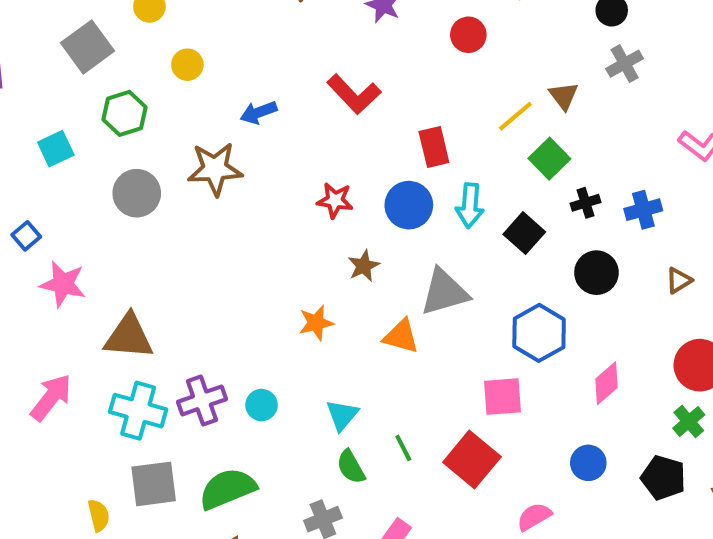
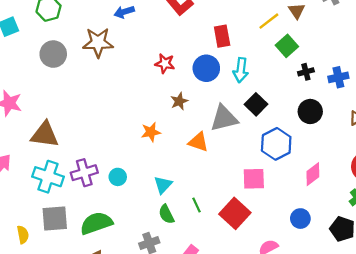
black square: (524, 233) -> (256, 104), moved

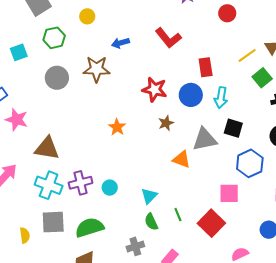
red star: (165, 64) -> (154, 90), size x1.4
black square: (256, 104) -> (233, 128), turned -30
orange star: (151, 132) -> (117, 127), moved, turned -30

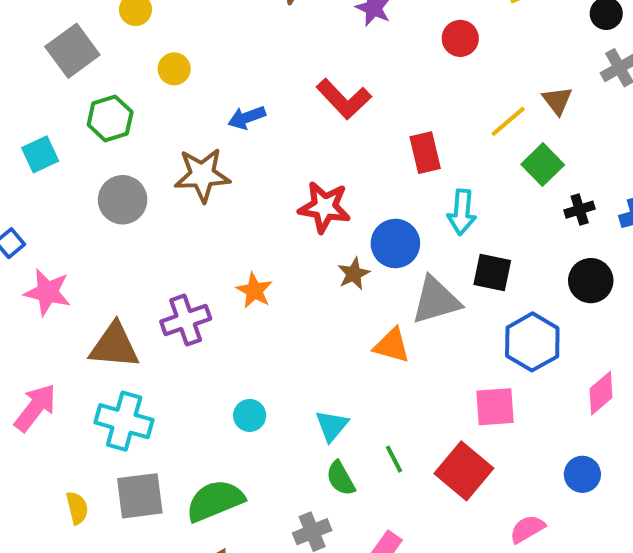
blue circle: (191, 95) -> (395, 243), moved
purple cross: (80, 183) -> (186, 320), moved
yellow semicircle: (25, 235) -> (77, 508), moved

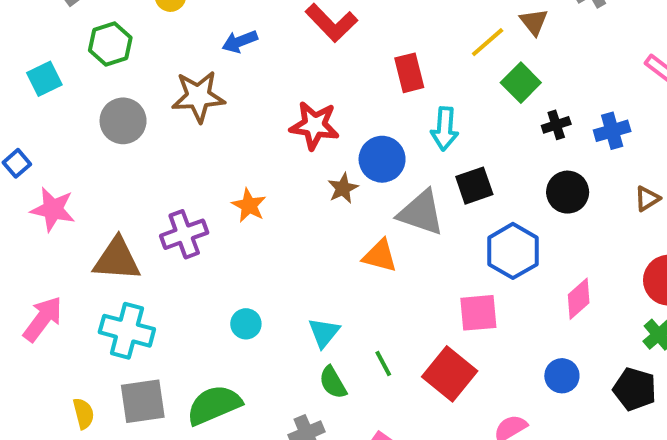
black square: (492, 272) -> (474, 186), turned -30
gray triangle: (436, 300) -> (421, 213), turned 36

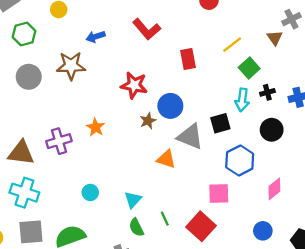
brown triangle: (534, 22) -> (275, 38), moved
cyan arrow: (445, 129) -> (242, 100), moved

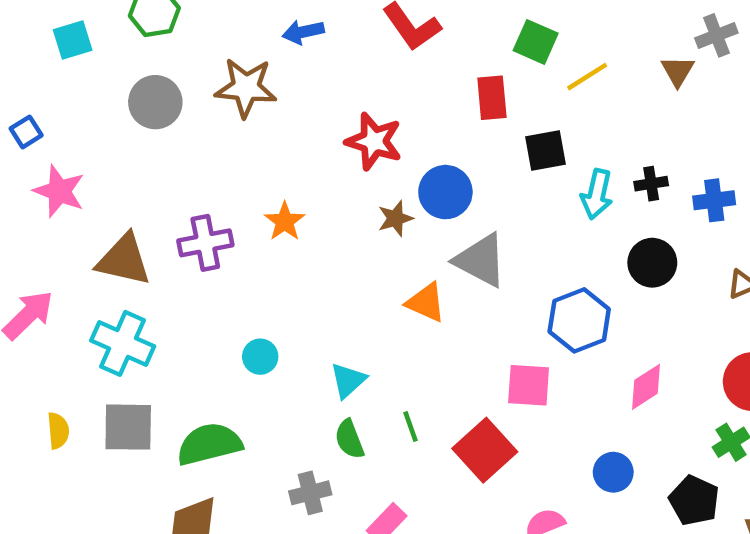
green square: (249, 68) -> (536, 42), moved, turned -30
black square: (220, 123) -> (545, 151), moved

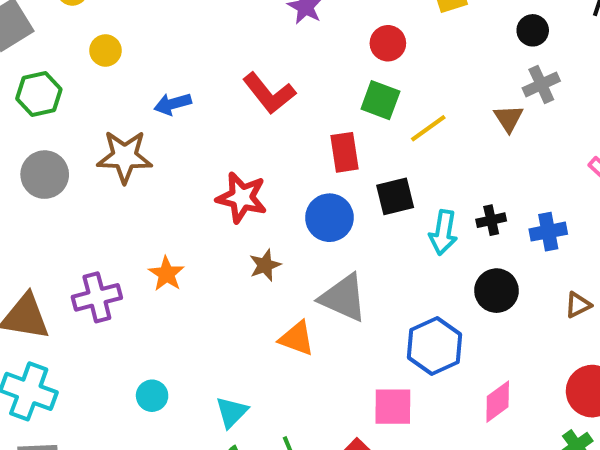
blue circle: (445, 192) -> (329, 218), moved

